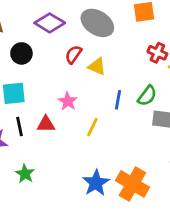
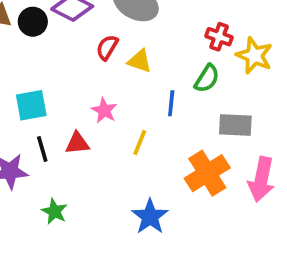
black circle: (21, 53) -> (33, 22), moved
green semicircle: (147, 96) -> (207, 78), moved
orange cross: (132, 184) -> (207, 173), moved, turned 32

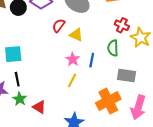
green semicircle: (207, 78) -> (113, 48), turned 140
pink star: (104, 110) -> (73, 59), moved
red triangle: (77, 143) -> (39, 107), moved, turned 32
green star: (54, 211) -> (20, 99), moved

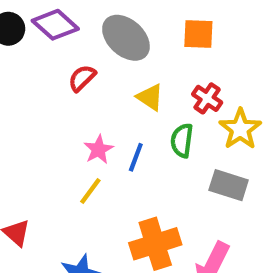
yellow triangle: (76, 35) -> (150, 97), moved
gray rectangle: (126, 76) -> (229, 185), moved

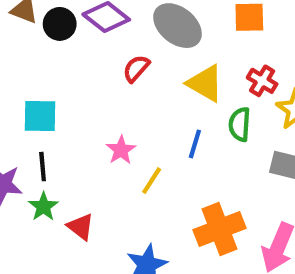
yellow triangle: (150, 97) -> (205, 83), size x1.4
pink star: (98, 150) -> (121, 150), moved

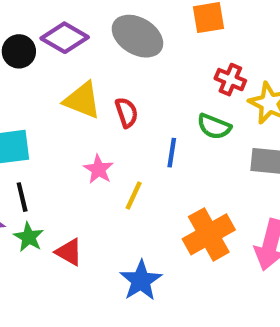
red semicircle: (136, 68) -> (127, 112), moved, turned 128
yellow triangle: (205, 83) -> (82, 100), moved
green semicircle: (240, 124) -> (214, 126), turned -64

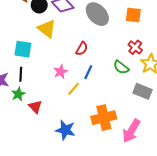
yellow triangle: (82, 100) -> (47, 29), moved
red semicircle: (127, 112) -> (82, 49), turned 32
blue line: (172, 153) -> (88, 72), moved
blue star: (141, 281) -> (65, 130), turned 30

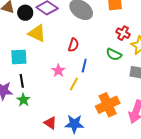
red triangle: (35, 107) -> (50, 123), moved

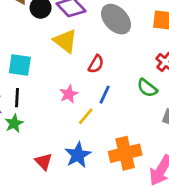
yellow triangle: (37, 33) -> (65, 41), moved
blue star: (74, 124) -> (78, 155), moved, turned 30

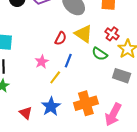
yellow triangle: (65, 41) -> (83, 34), moved

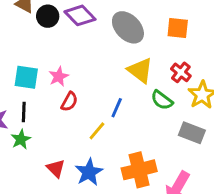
red semicircle: (61, 38) -> (69, 102), moved
pink star: (42, 62) -> (59, 76), moved
red triangle: (26, 113) -> (56, 168), moved

